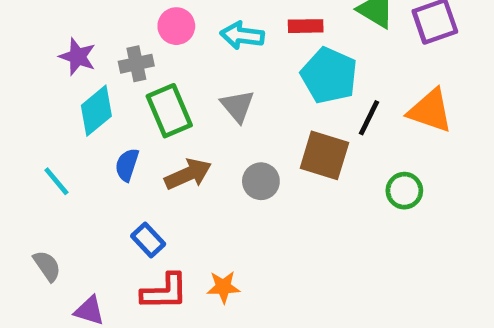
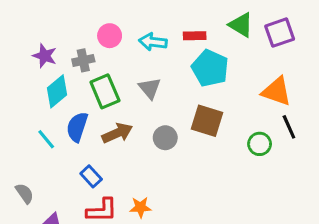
black line: (369, 118) -> (289, 127), moved, turned -50
blue semicircle: (127, 165) -> (77, 127), size x1.4
cyan line: (56, 181) -> (46, 139), moved

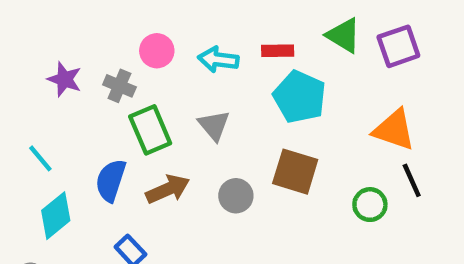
gray cross: (83, 60) -> (119, 86), turned 35
cyan diamond: (57, 91) -> (56, 216), moved
cyan line: (46, 139) -> (40, 158), moved

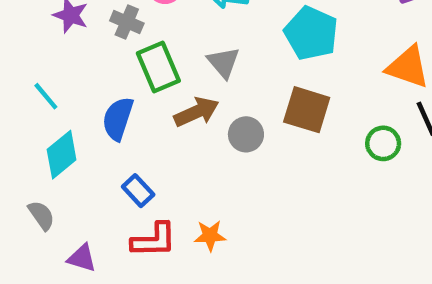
brown arrow: (168, 189) -> (197, 112), moved

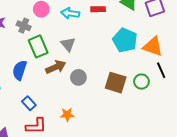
cyan pentagon: (311, 33) -> (125, 40), moved
brown square: (307, 110) -> (116, 83), moved
orange star: (210, 236) -> (67, 115), moved

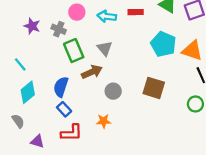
blue semicircle: (20, 70) -> (61, 87), moved
gray circle: (78, 77) -> (113, 91), moved
green circle: (141, 82) -> (195, 104), moved

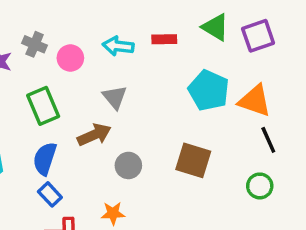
pink circle: (77, 12) -> (70, 58), moved
gray cross: (59, 29) -> (35, 44), moved
green rectangle: (74, 51) -> (43, 106), moved

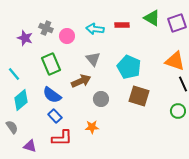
cyan pentagon: (209, 90) -> (129, 67), moved
blue semicircle: (45, 159) -> (52, 95), turned -72

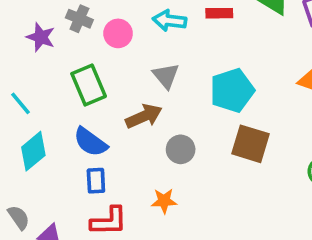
cyan pentagon: (129, 67) -> (232, 90), turned 30
blue rectangle: (55, 116) -> (96, 181), turned 40
gray semicircle: (12, 127) -> (19, 217), moved

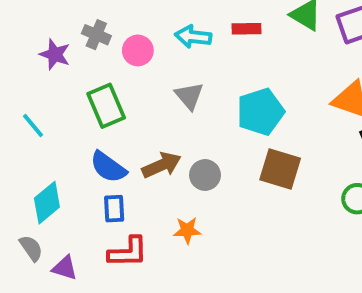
brown arrow: (144, 116) -> (162, 165), moved
cyan diamond: (33, 151) -> (47, 203), moved

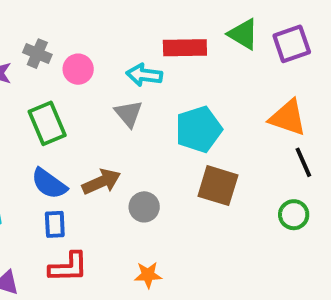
red rectangle: (247, 29) -> (185, 48), size x1.5
cyan arrow: (193, 37) -> (144, 75), moved
gray circle: (205, 175) -> (144, 207), moved
orange star: (187, 230) -> (148, 275), moved

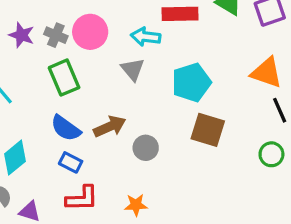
gray cross: (37, 54) -> (56, 35), moved
pink circle: (78, 69) -> (90, 32), size x1.4
blue rectangle: (55, 224) -> (71, 162), turned -60
orange star: (148, 275) -> (136, 205), moved

